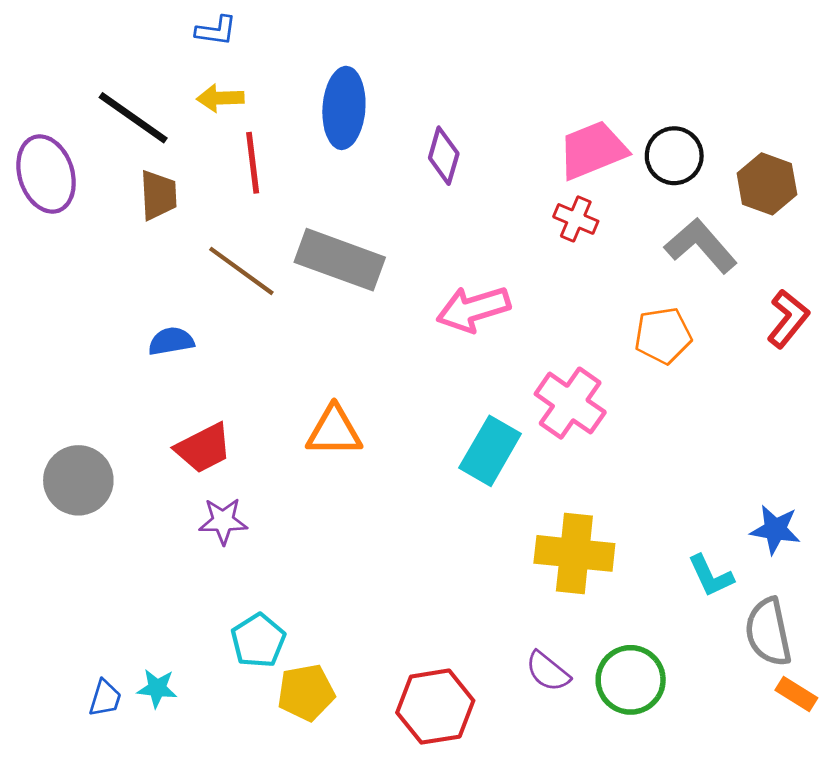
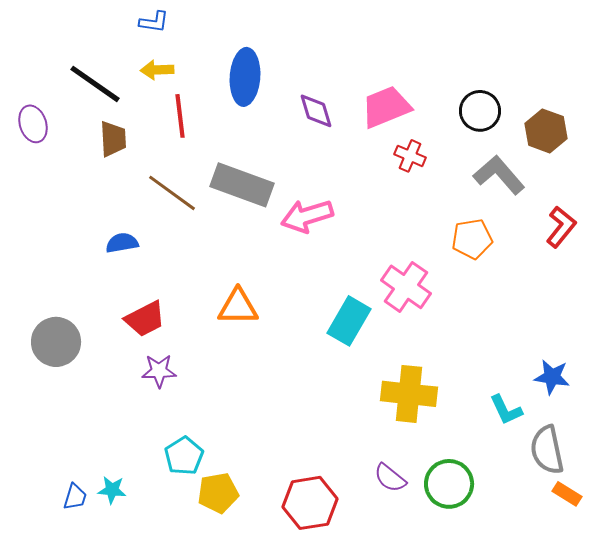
pink trapezoid: (593, 150) -> (386, 107), moved
purple diamond: (444, 156) -> (316, 111), turned -33
purple ellipse: (46, 174) -> (33, 124), size x0.7
pink arrow: (473, 309) -> (307, 216), moved

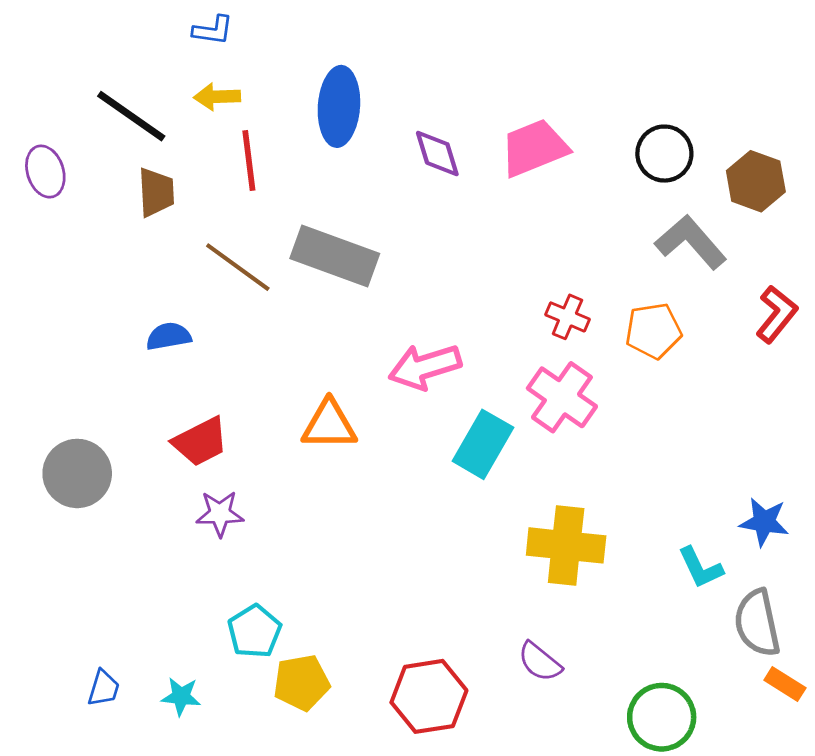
red cross: (410, 156) -> (567, 317), moved
pink arrow: (307, 216) -> (425, 367), moved
green circle: (449, 484) -> (662, 717), moved
cyan star: (112, 490) -> (181, 696), moved

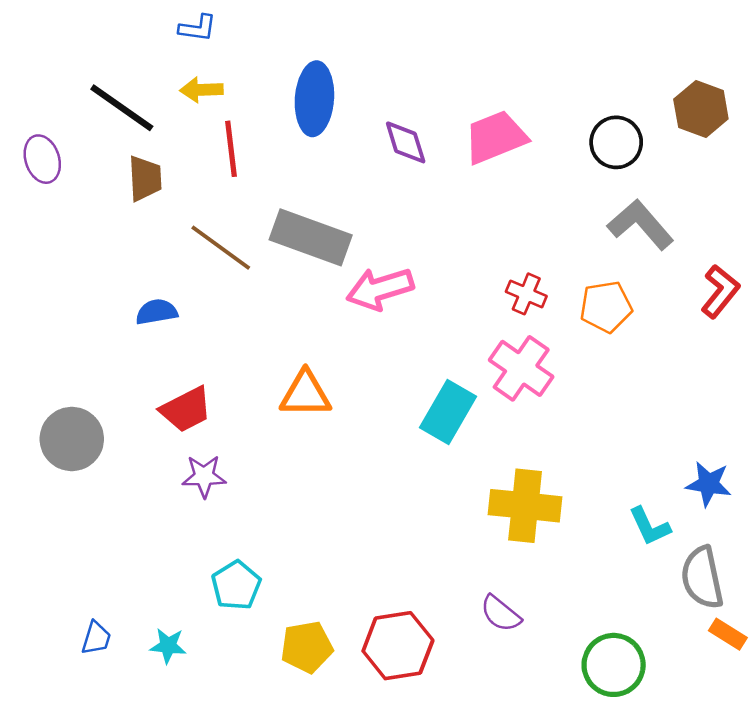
brown hexagon: (756, 181) -> (701, 109), moved
pink arrow: (425, 367) -> (380, 289), moved
yellow pentagon: (302, 683) -> (307, 647), moved

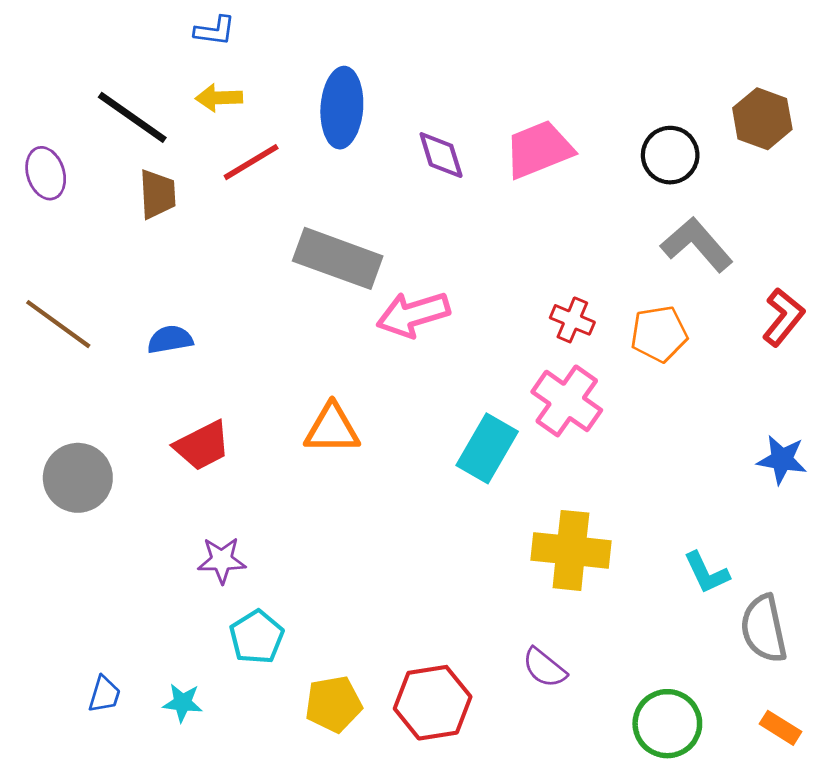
red line: (231, 149) -> (251, 162), turned 66
brown line: (221, 248) -> (58, 324), moved
purple star: (204, 476) -> (222, 560), moved
blue star: (709, 484) -> (782, 460), moved
orange rectangle: (728, 634) -> (781, 728), moved

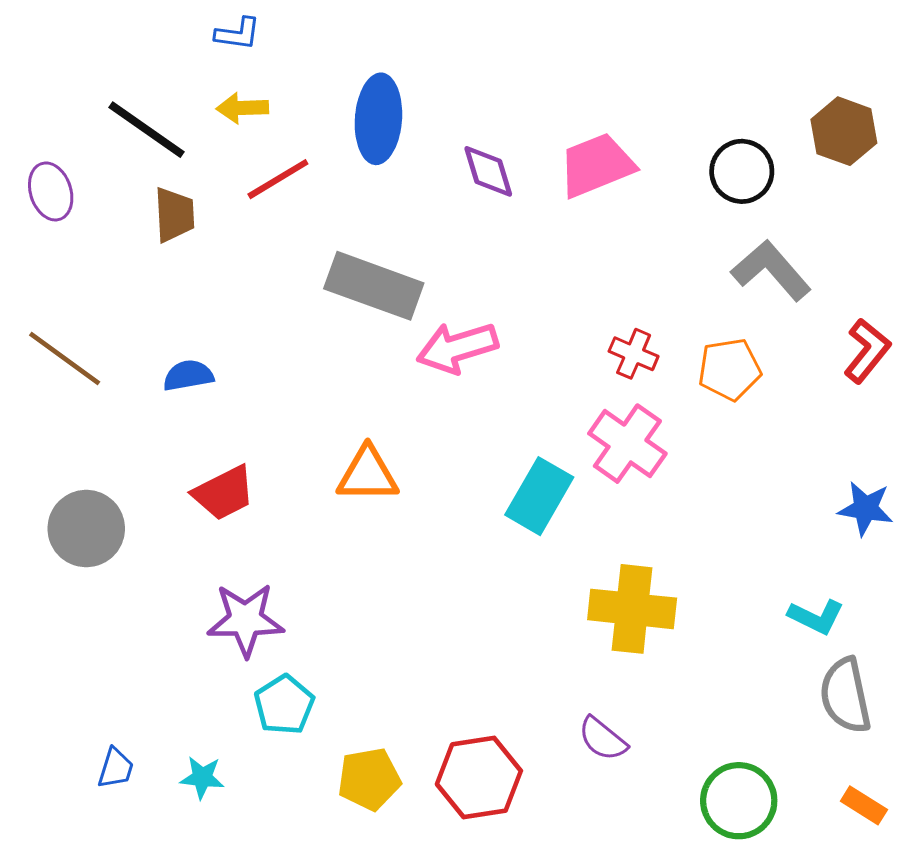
purple star: (222, 560) -> (245, 620), size x1.4
cyan L-shape: (706, 573) -> (816, 617), moved, turned -39

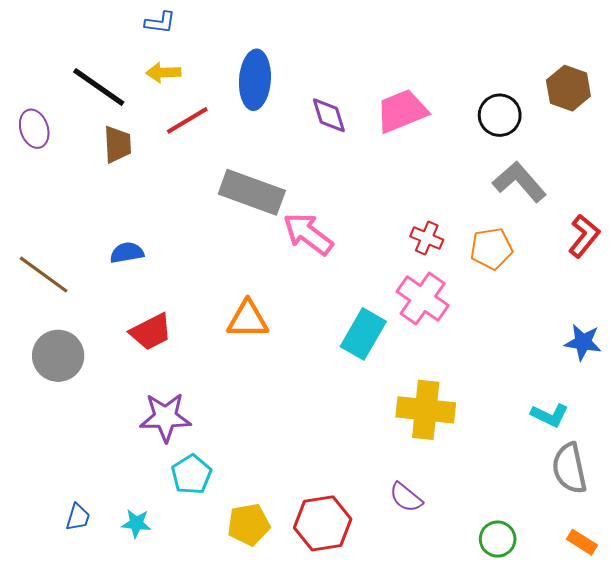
pink arrow: (457, 348) -> (308, 234), turned 54
brown line: (65, 358) -> (44, 275), moved
green circle: (739, 801) -> (498, 539), size x0.7

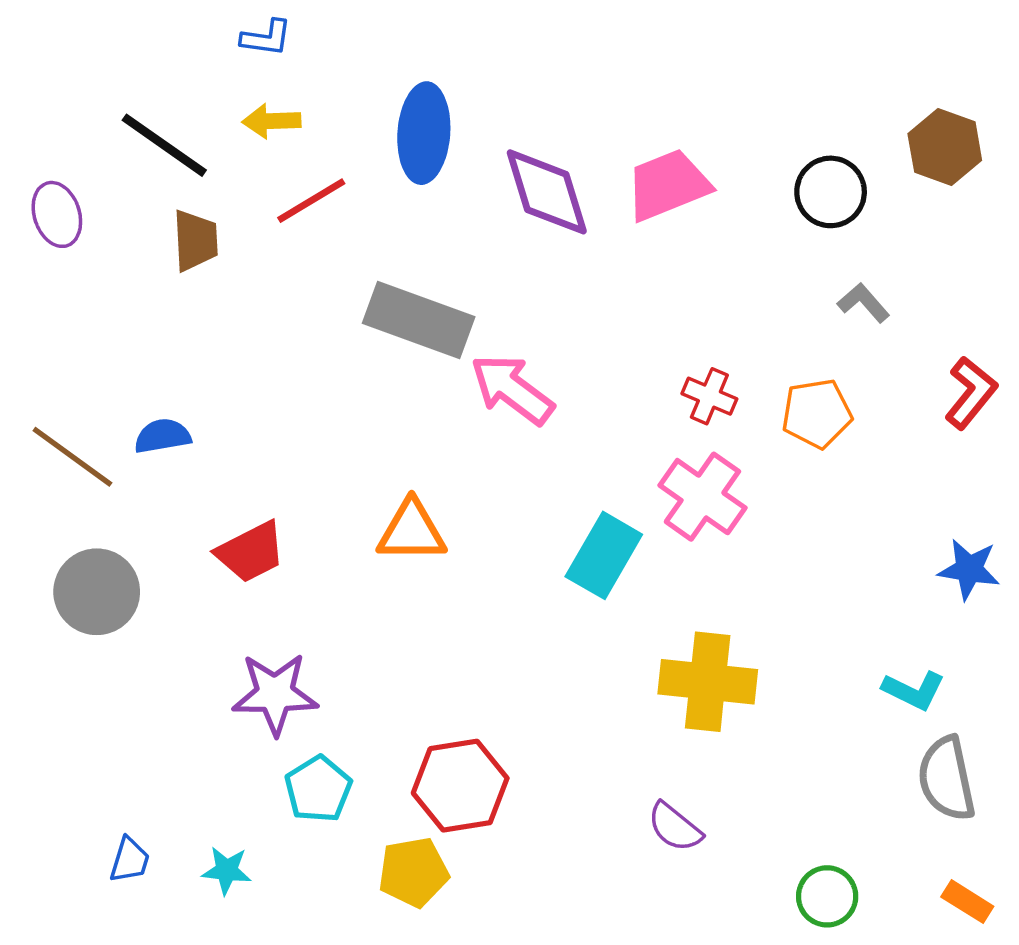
purple diamond: (329, 115) -> (547, 192), size x1.5
gray L-shape: (519, 182) -> (863, 303), size x0.6
blue semicircle: (127, 253) -> (162, 436), moved
red hexagon: (323, 523) -> (460, 786), moved

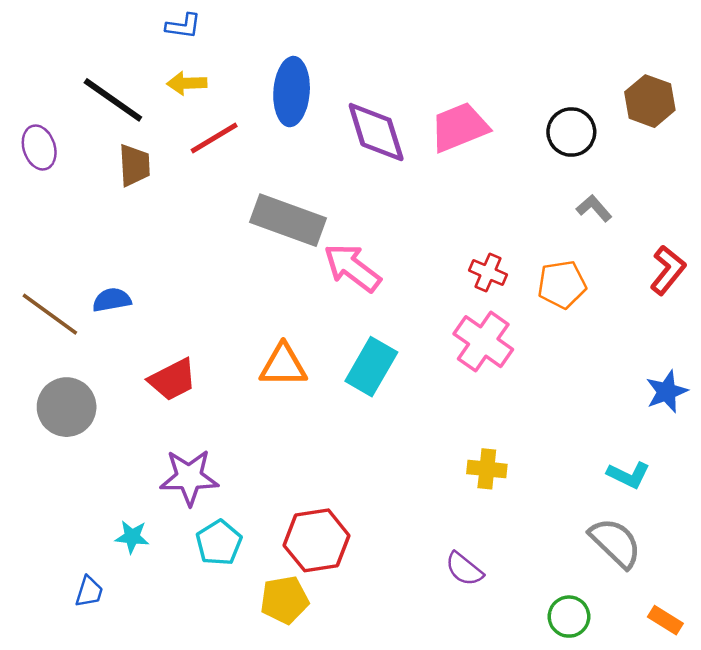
cyan rectangle: (604, 555) -> (371, 367), moved
blue star: (969, 569) -> (667, 392), turned -30
yellow cross: (708, 682) -> (487, 469), size x0.6
gray semicircle: (947, 779) -> (615, 543), moved, turned 146
cyan star: (227, 870) -> (132, 537), moved

